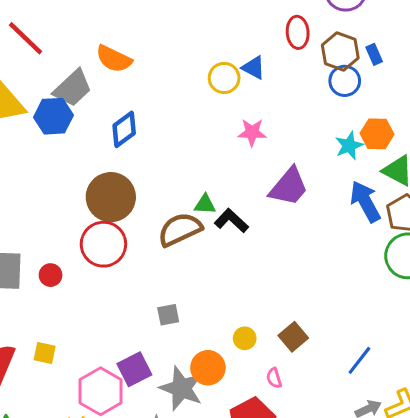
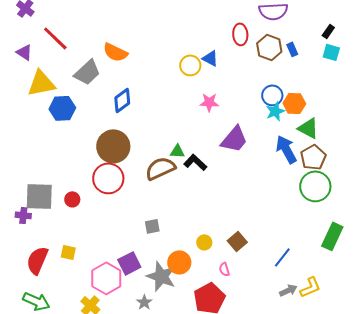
blue circle: (345, 81) -> (272, 95), moved
blue hexagon: (53, 116) -> (62, 108), moved

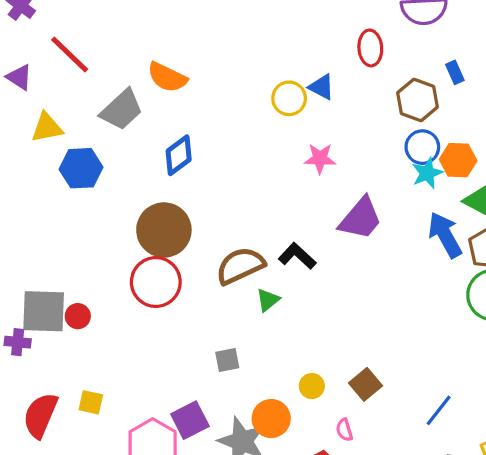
brown hexagon: (269, 47) -> (417, 100), moved
yellow triangle: (41, 83) -> (47, 128), size x0.7
green triangle: (177, 151) -> (268, 300), moved, turned -42
red circle: (72, 199) -> (78, 316), moved

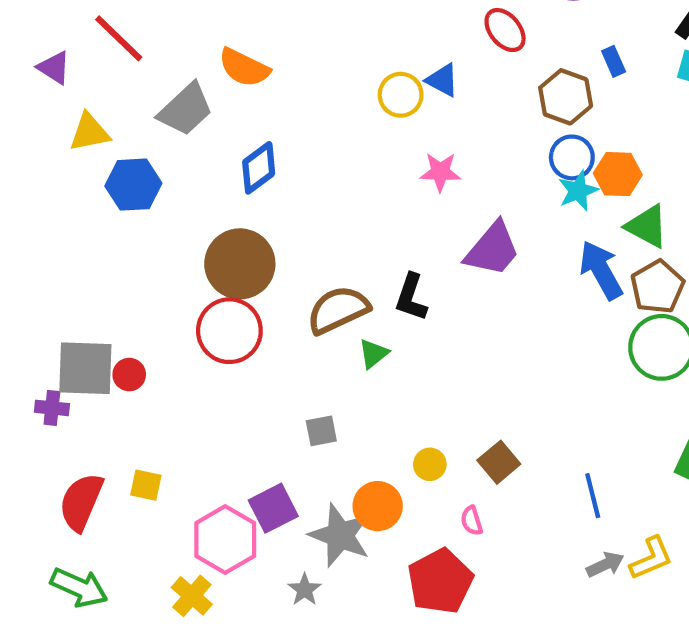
red ellipse: (370, 48) -> (505, 30), turned -36
black L-shape: (297, 256) -> (411, 297), turned -114
blue line: (439, 410) -> (593, 496), turned -52

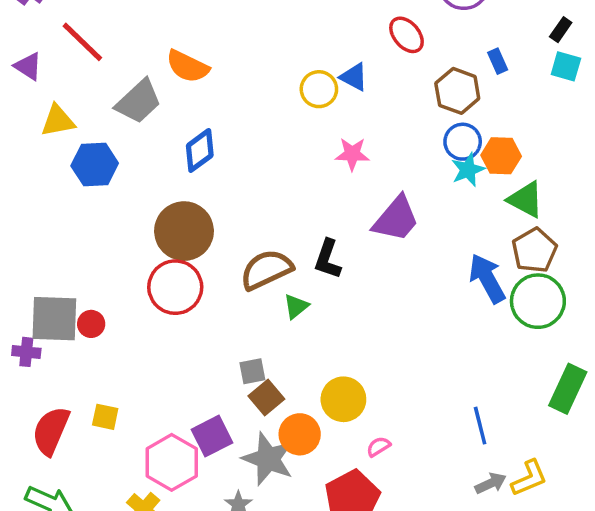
blue arrow: (601, 270) -> (487, 278), moved
brown square: (499, 462) -> (266, 398), moved
yellow circle: (430, 464) -> (343, 399), size x1.6
pink semicircle: (472, 521) -> (378, 447), turned 75

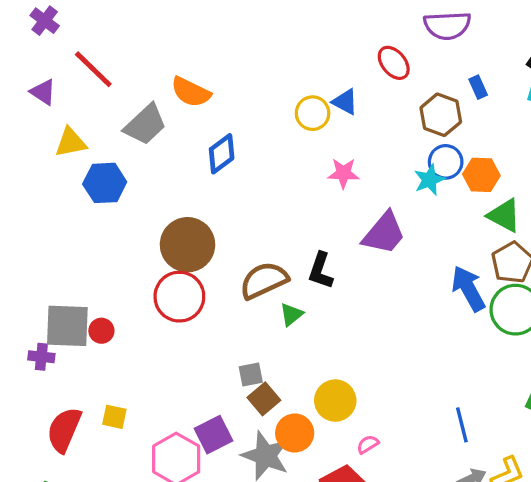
blue diamond: (200, 150) -> (222, 154), moved
cyan star: (468, 170) -> (429, 180), moved

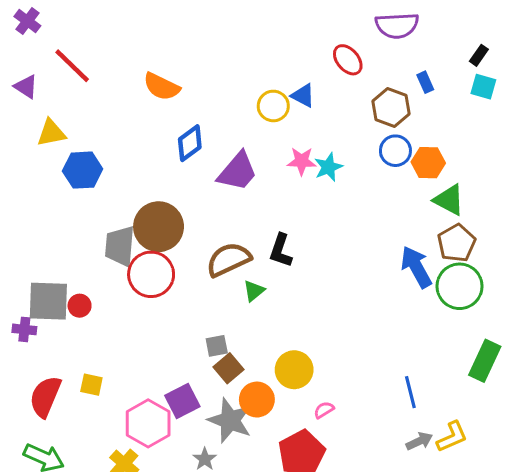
gray trapezoid: (145, 125) -> (120, 246), moved, turned 138
cyan star: (429, 180) -> (328, 167), moved
purple trapezoid: (384, 233) -> (238, 172), moved

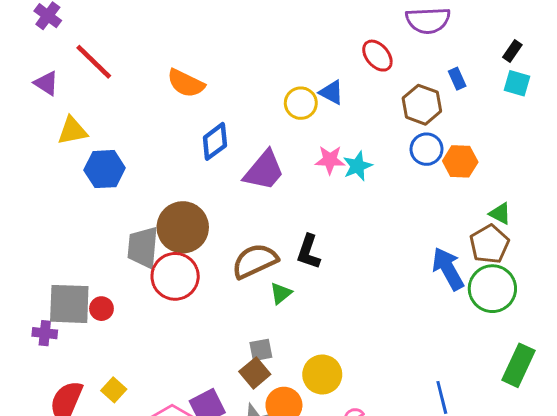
green triangle: (449, 200) -> (500, 214), moved, size x0.7
gray square: (217, 346) -> (261, 350), moved
yellow square: (91, 385) -> (114, 390), turned 30

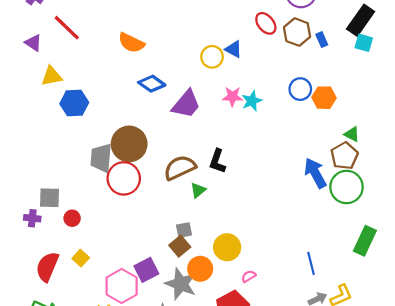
black rectangle: (512, 51) -> (361, 20), size x2.0
brown hexagon: (422, 105) -> (297, 32), moved
blue diamond: (215, 141) -> (152, 84), turned 72
gray square: (69, 304) -> (50, 198), size x0.7
red circle: (101, 309) -> (72, 218), moved

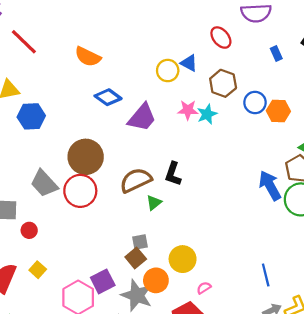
brown hexagon: (297, 32) -> (223, 83), moved
gray trapezoid: (101, 158) -> (44, 183), moved, turned -48

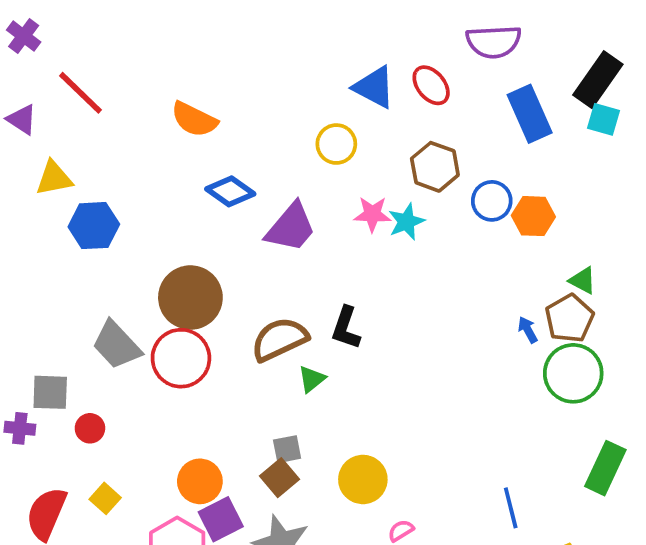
blue rectangle: (276, 53) -> (530, 114), size x2.0
blue triangle: (189, 63) -> (374, 87), moved, size x1.4
blue arrow: (270, 186) -> (528, 330), moved, size x0.5
orange circle: (156, 280) -> (200, 481), moved

